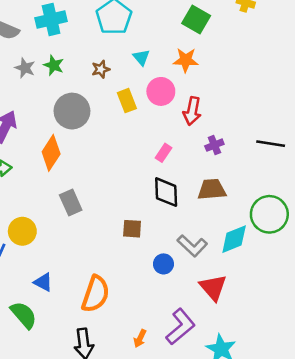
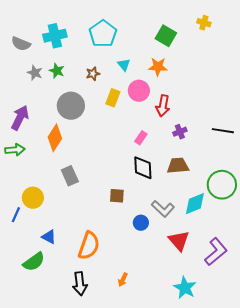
yellow rectangle: (127, 101) -> (113, 98), turned 42
green semicircle: (24, 315) -> (34, 262), turned 95
purple L-shape: (180, 327) -> (216, 252), moved

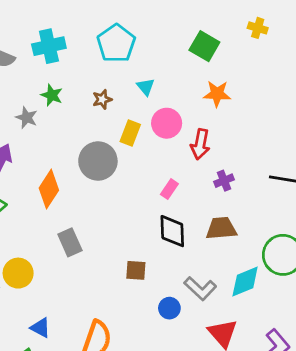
orange star: (158, 67) -> (217, 94), moved
gray star: (35, 73) -> (27, 118), moved
gray circle: (71, 106) -> (98, 161), moved

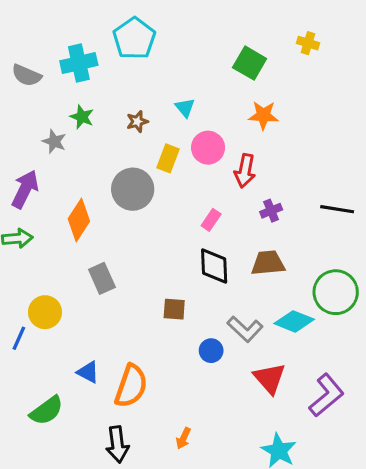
cyan pentagon: (116, 43) -> (134, 38), moved
cyan diamond: (245, 281) -> (294, 321), turned 44
blue triangle: (41, 328) -> (88, 372), moved

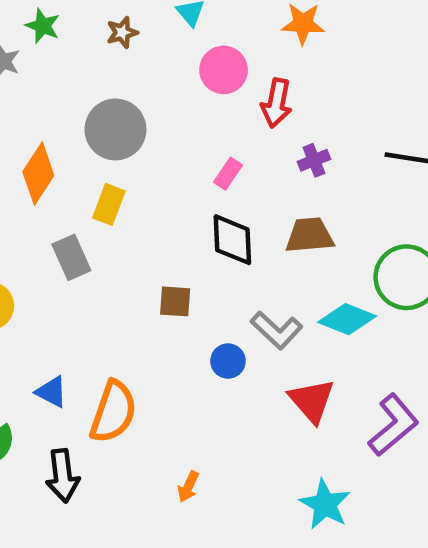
yellow rectangle: (168, 158) -> (109, 204), moved
black arrow: (117, 444) -> (63, 476), moved

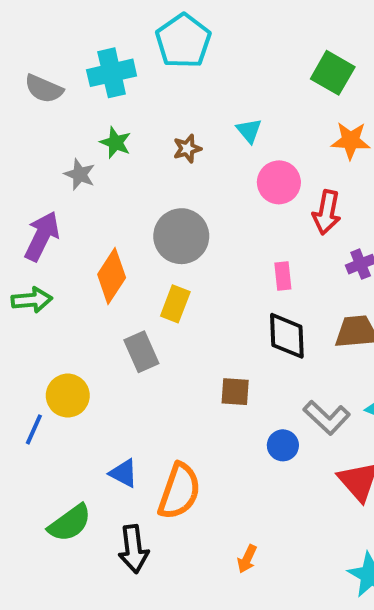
pink rectangle: (228, 174) -> (283, 276), turned -40

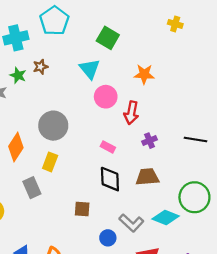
green square: (333, 73) -> (108, 38), moved
cyan triangle: (249, 131) -> (90, 69), size x1.5
brown star: (187, 149) -> (40, 67), moved
pink rectangle: (283, 276) -> (108, 147), turned -56

